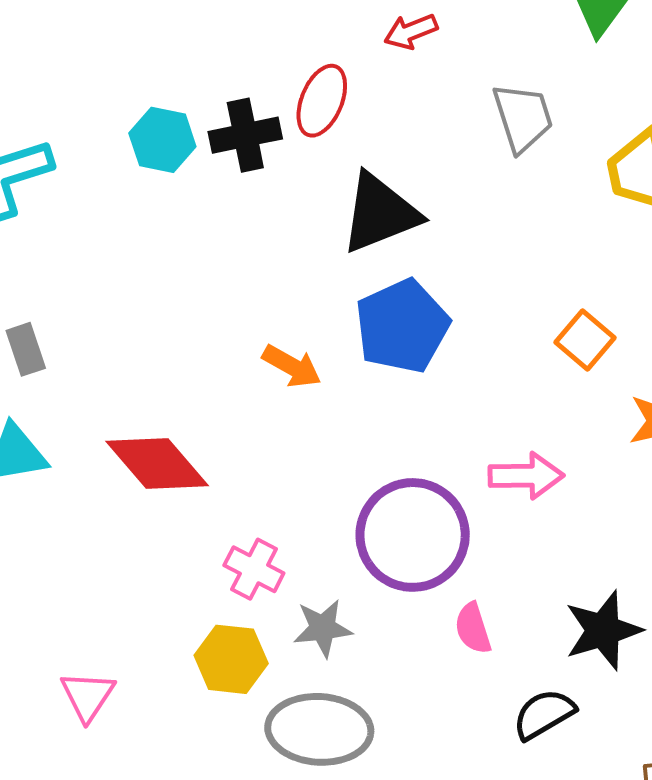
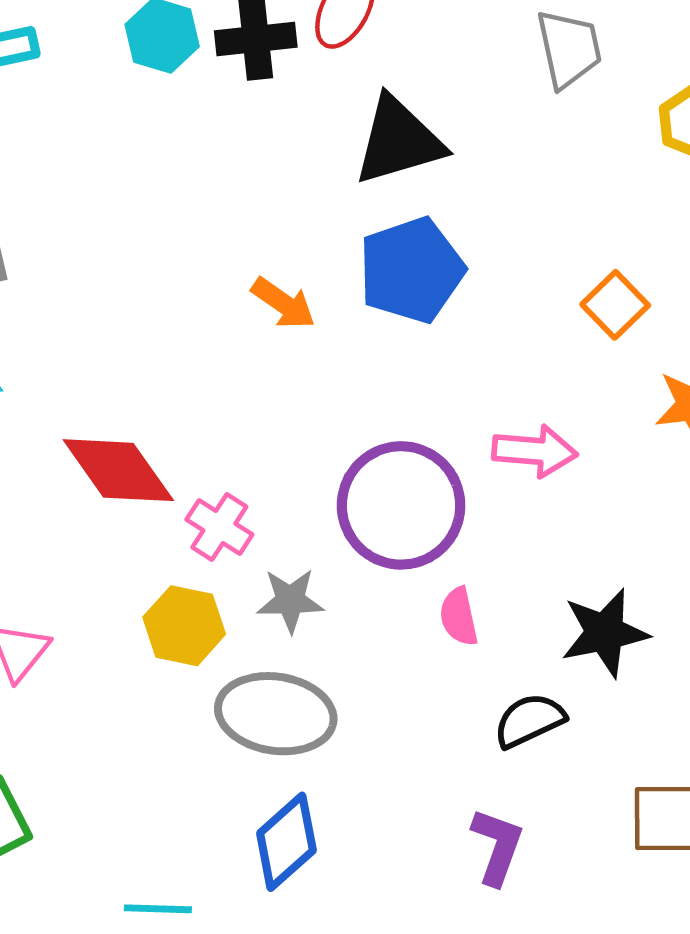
red diamond: (157, 463) -> (118, 470), moved

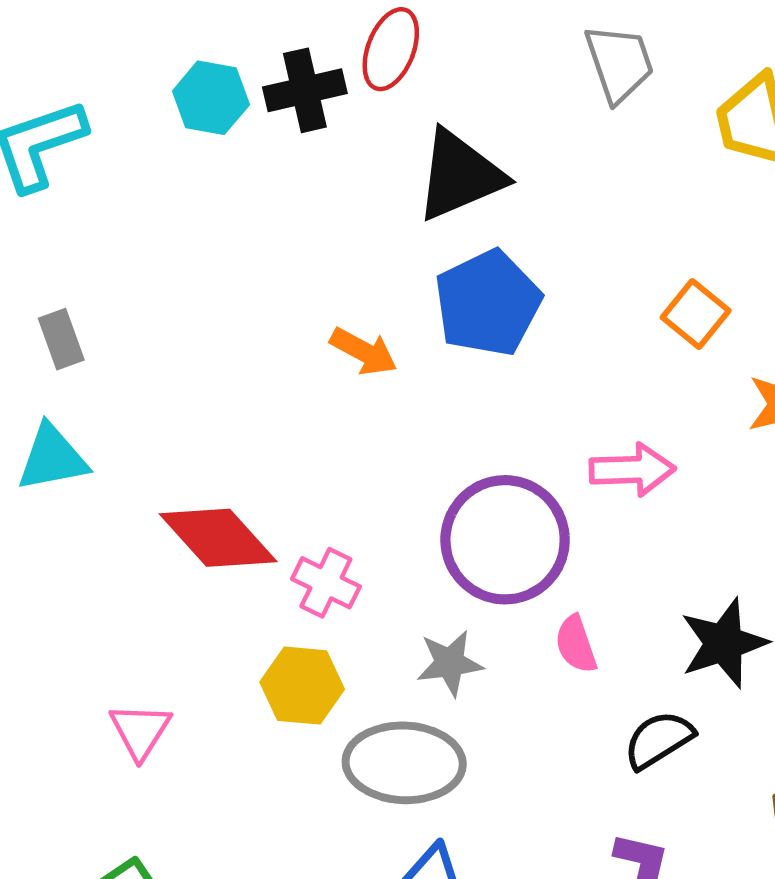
gray star: (290, 600) -> (450, 663), moved

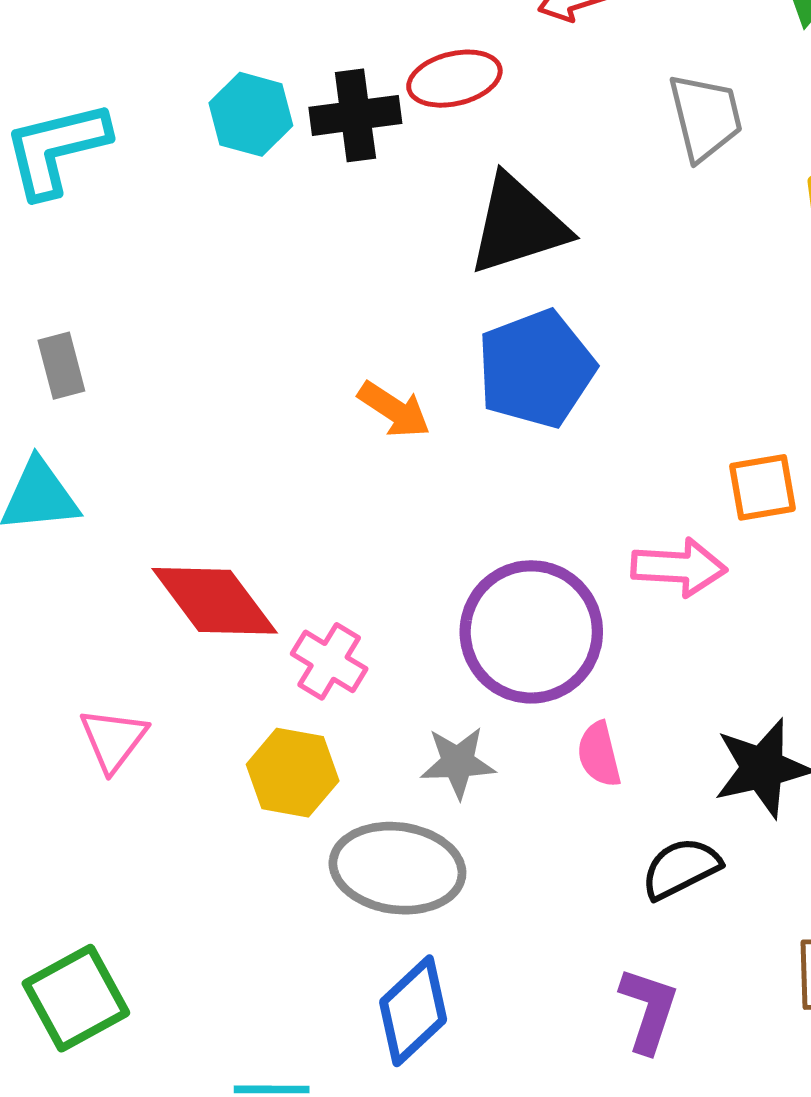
red ellipse: (391, 49) -> (454, 79), turned 50
orange square: (696, 314) -> (763, 487), moved, turned 36
pink triangle: (140, 731) -> (113, 740), moved

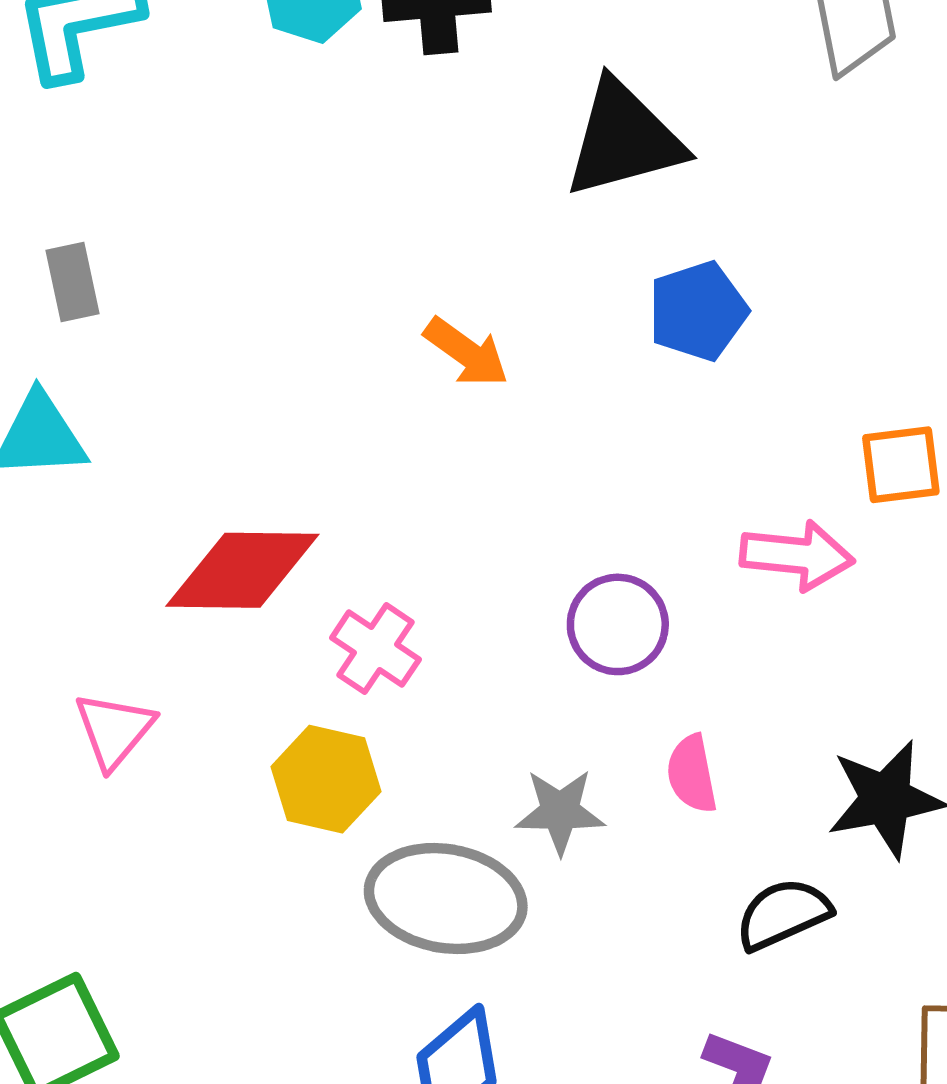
blue pentagon: (536, 369) -> (698, 311), moved, size x0.7
red diamond: (215, 601) -> (242, 570), turned -55
purple circle: (531, 632) -> (618, 624), size x0.6
gray star: (458, 762) -> (560, 812), moved

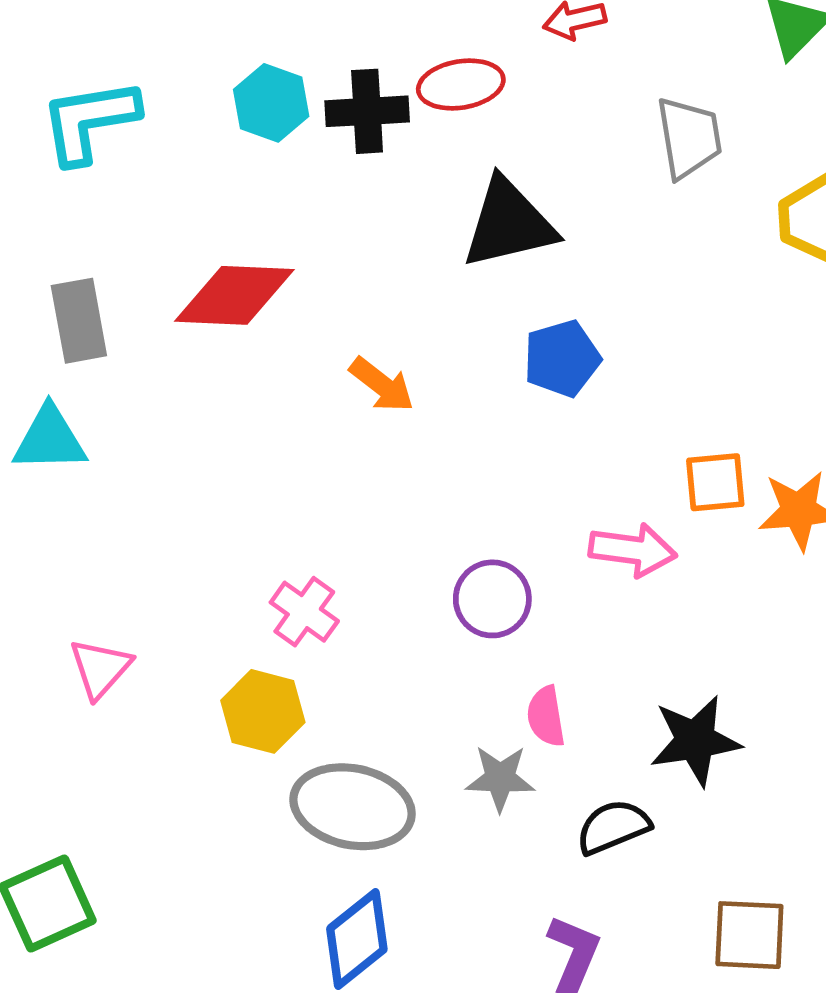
gray rectangle: (73, 282) -> (79, 321), size x1.4
red diamond: (242, 570) -> (234, 295), moved
gray star: (560, 812) -> (500, 778), moved

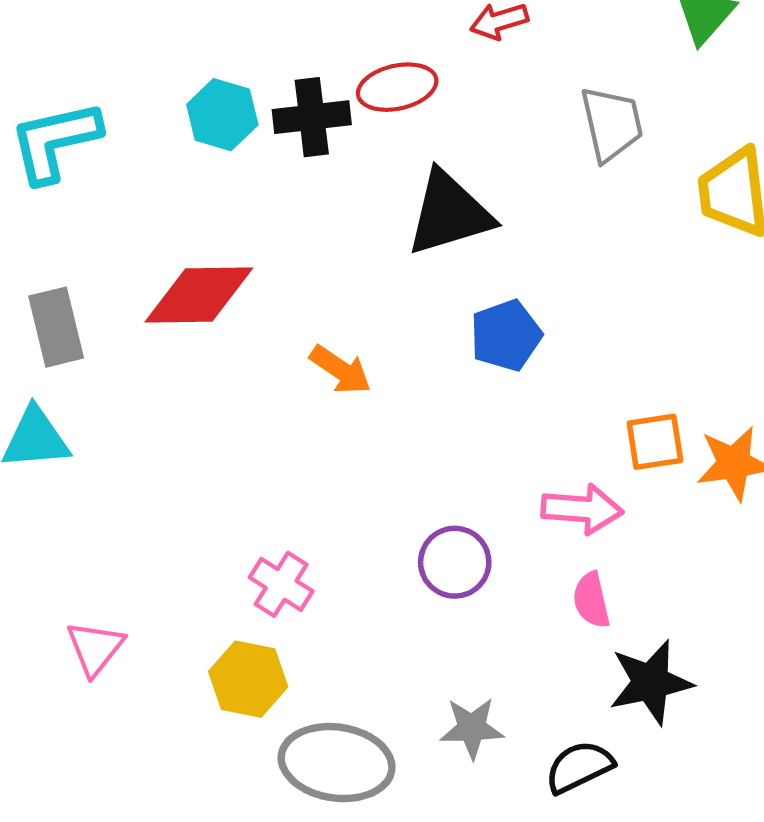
pink semicircle: (546, 716) -> (591, 600), moved

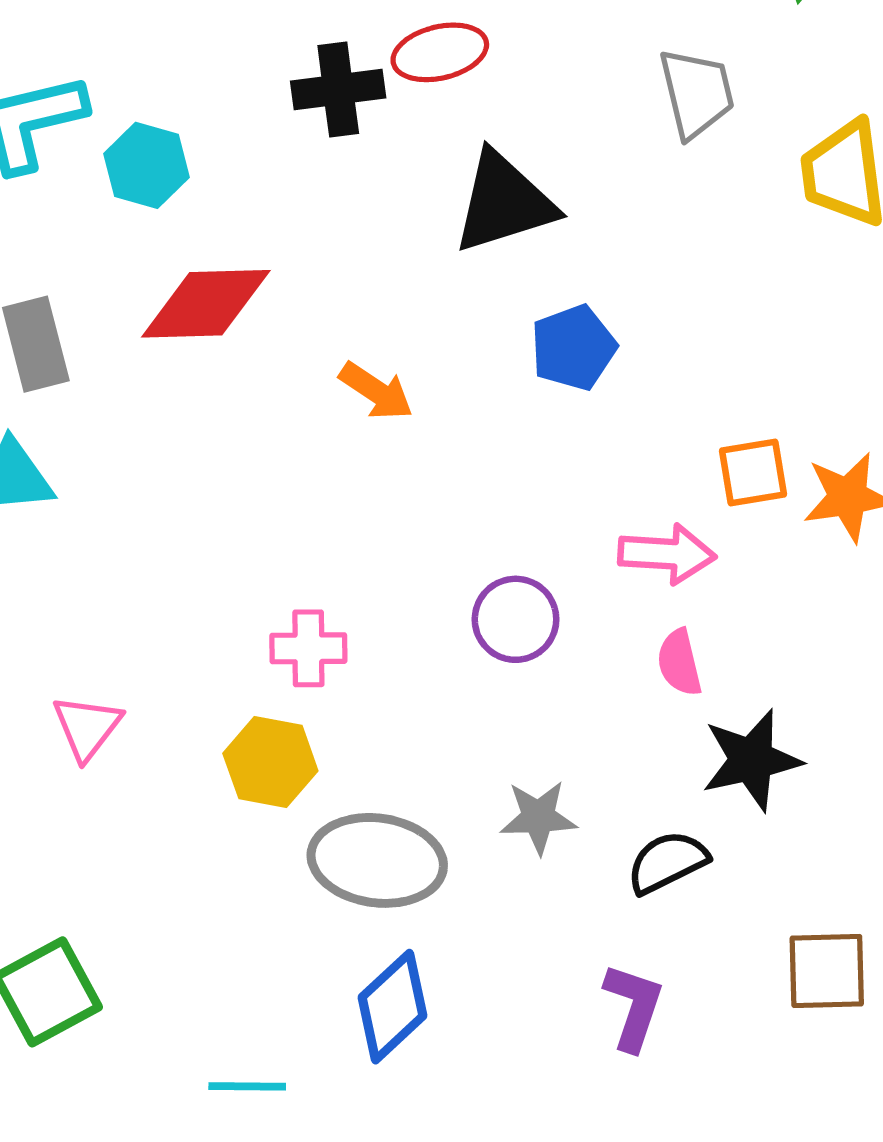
cyan hexagon: (222, 115) -> (146, 165), moved
pink cross: (281, 584) -> (308, 648), turned -32

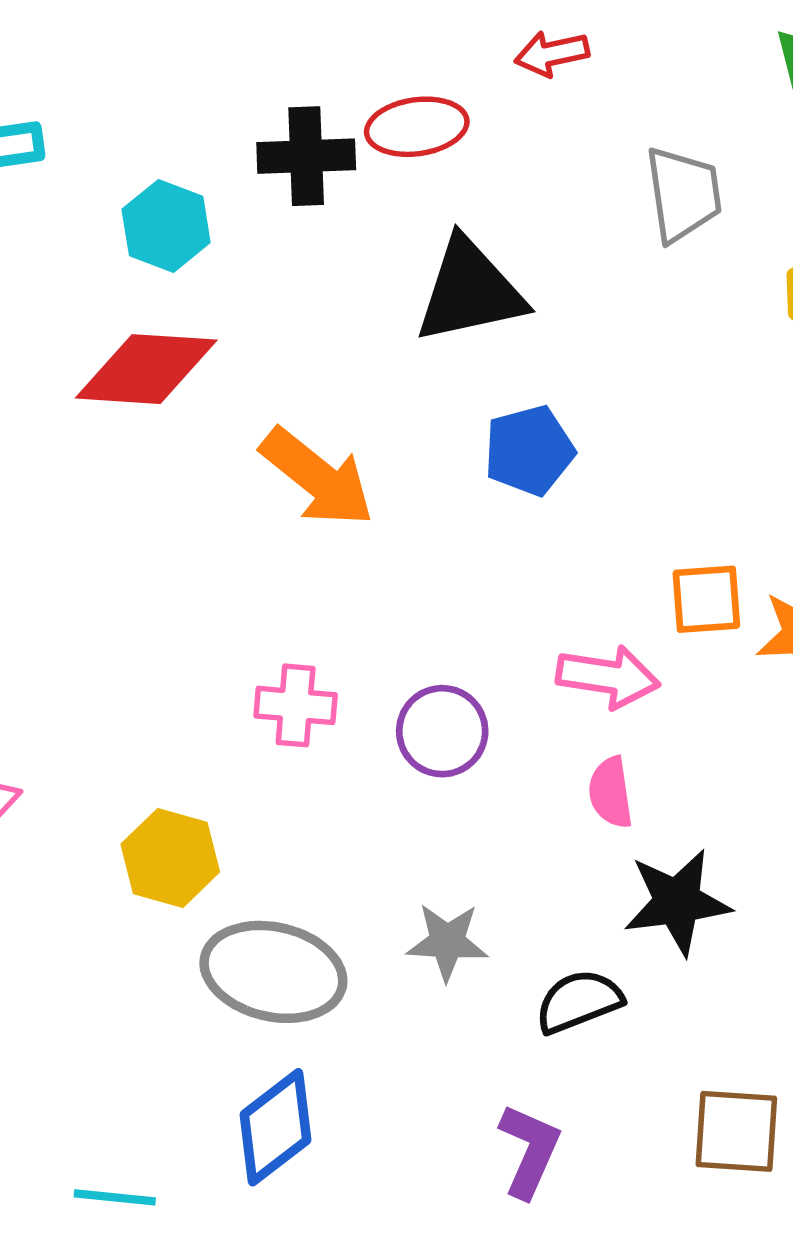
cyan hexagon: (146, 165) -> (166, 226), moved
orange arrow: (376, 391) -> (317, 477), size x1.5
pink cross: (308, 648) -> (296, 705), moved

